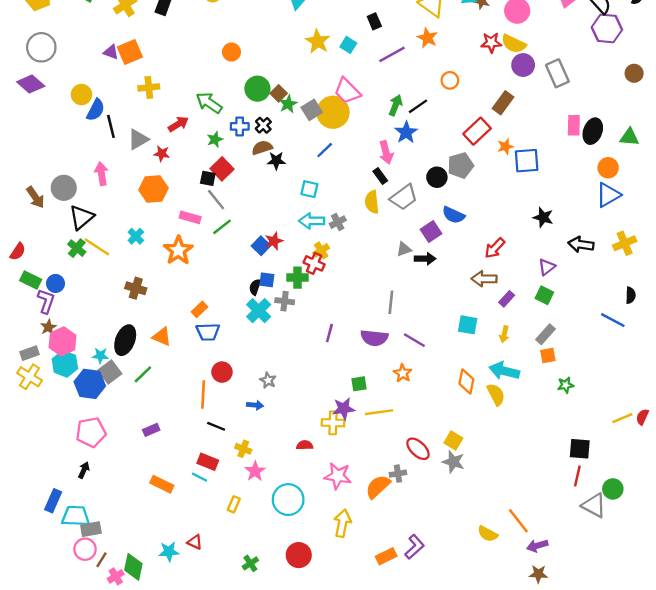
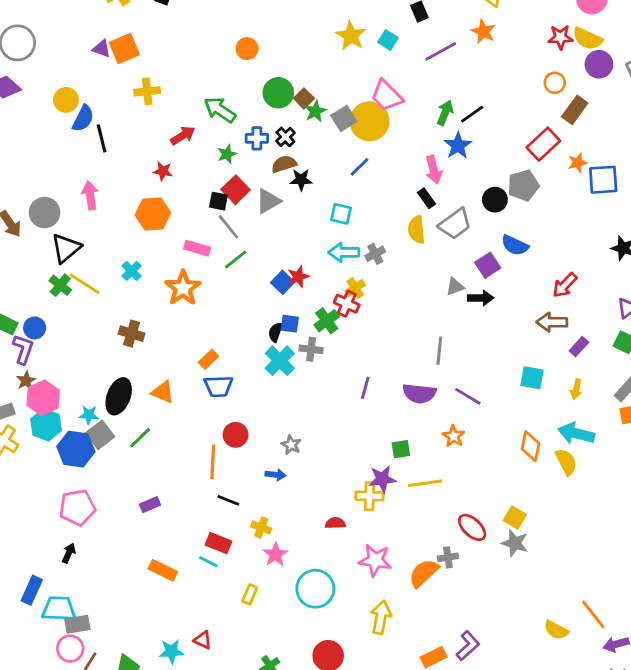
orange circle: (450, 80) -> (555, 83), moved
gray triangle: (138, 139) -> (268, 201), moved
green cross: (298, 278) -> (327, 321), turned -36

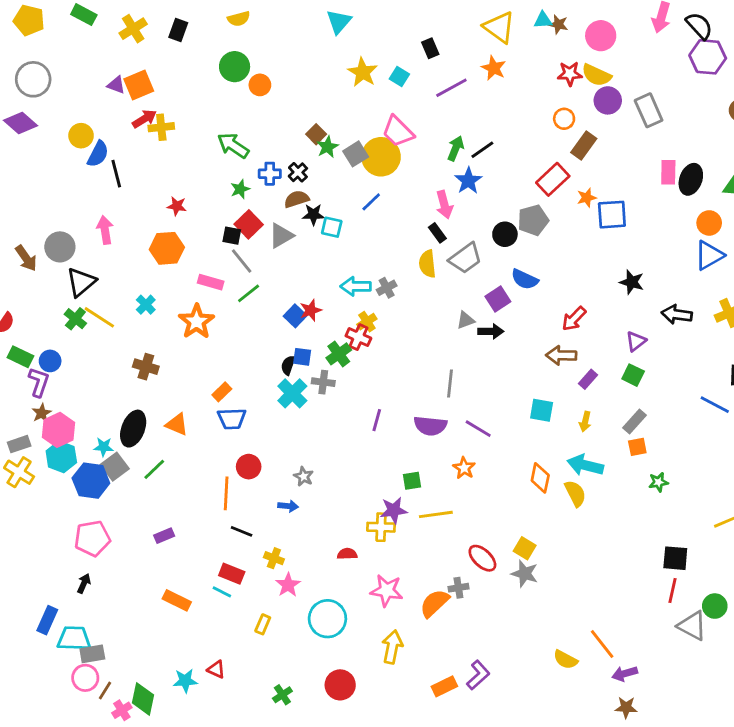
green circle: (278, 93) -> (235, 67), moved
red arrow: (183, 136) -> (144, 119), moved
cyan square: (341, 214) -> (332, 227), moved

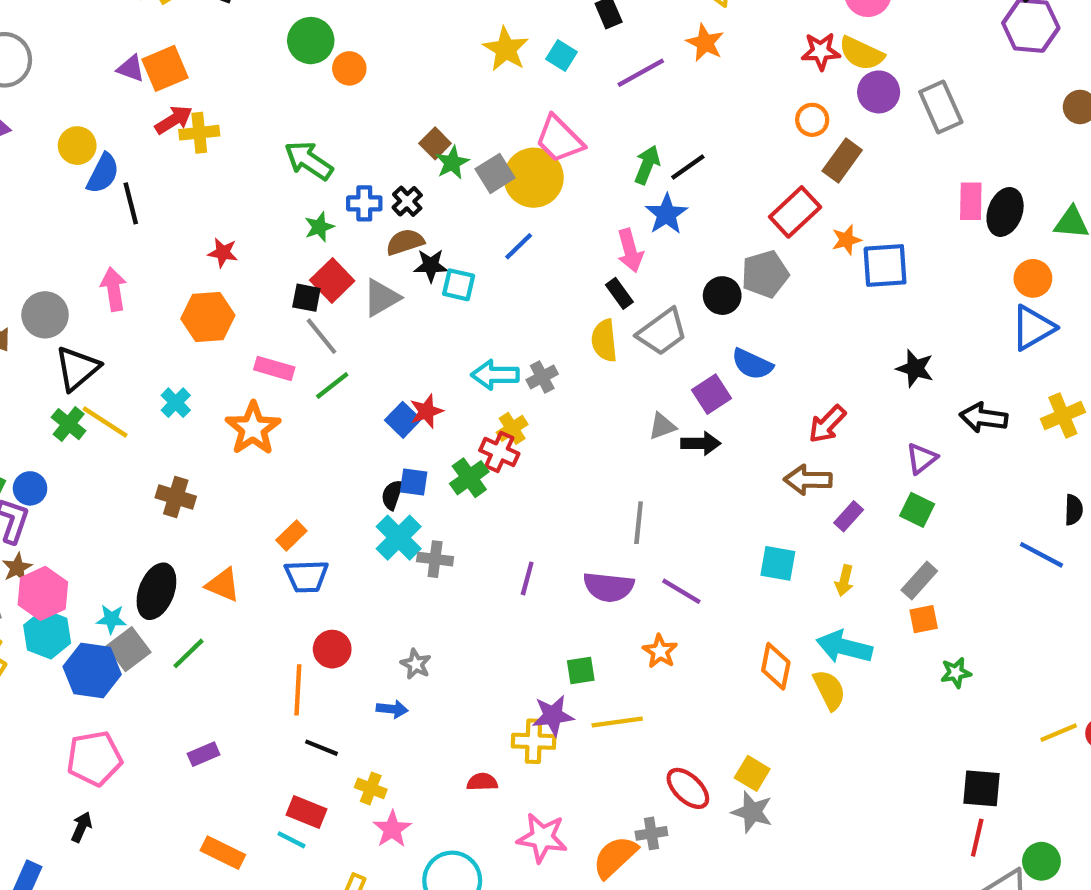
gray cross: (323, 382) -> (435, 559), moved

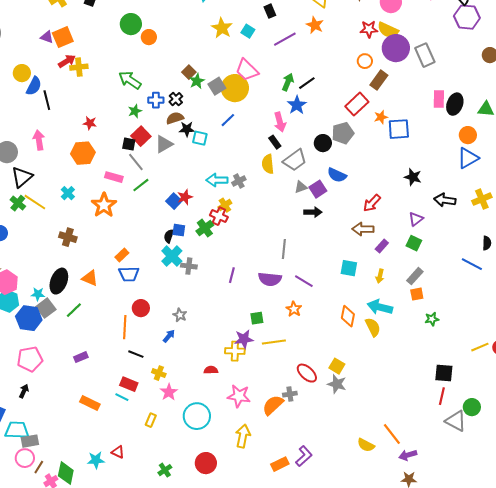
purple circle: (879, 92) -> (396, 48), size x1.4
gray triangle: (662, 426) -> (301, 187), moved
blue arrow: (392, 709) -> (169, 336), turned -56

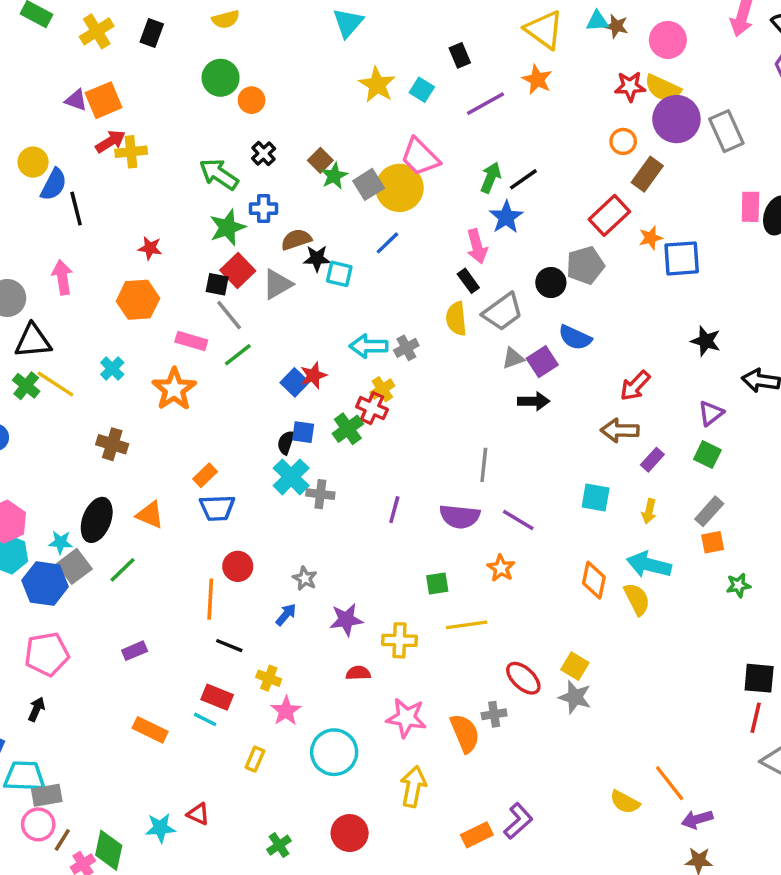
black cross: (176, 99) -> (264, 153), moved
green star: (135, 111) -> (227, 227), size x1.5
black triangle: (22, 177) -> (33, 341), turned 35
purple star: (244, 339) -> (346, 620), moved
orange semicircle: (273, 405) -> (465, 733), turned 110

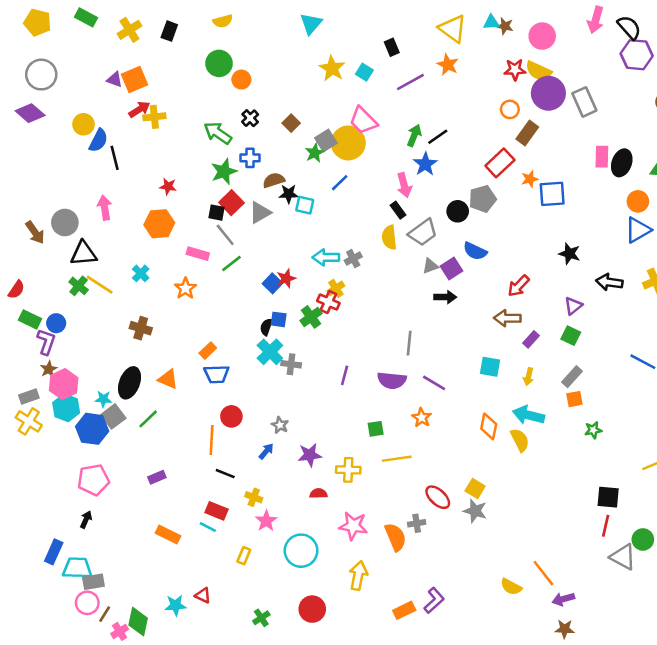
green star: (334, 176) -> (315, 153), moved
orange star: (174, 389) -> (185, 288), size x0.7

